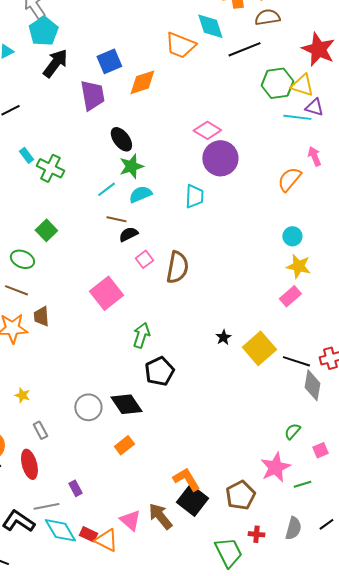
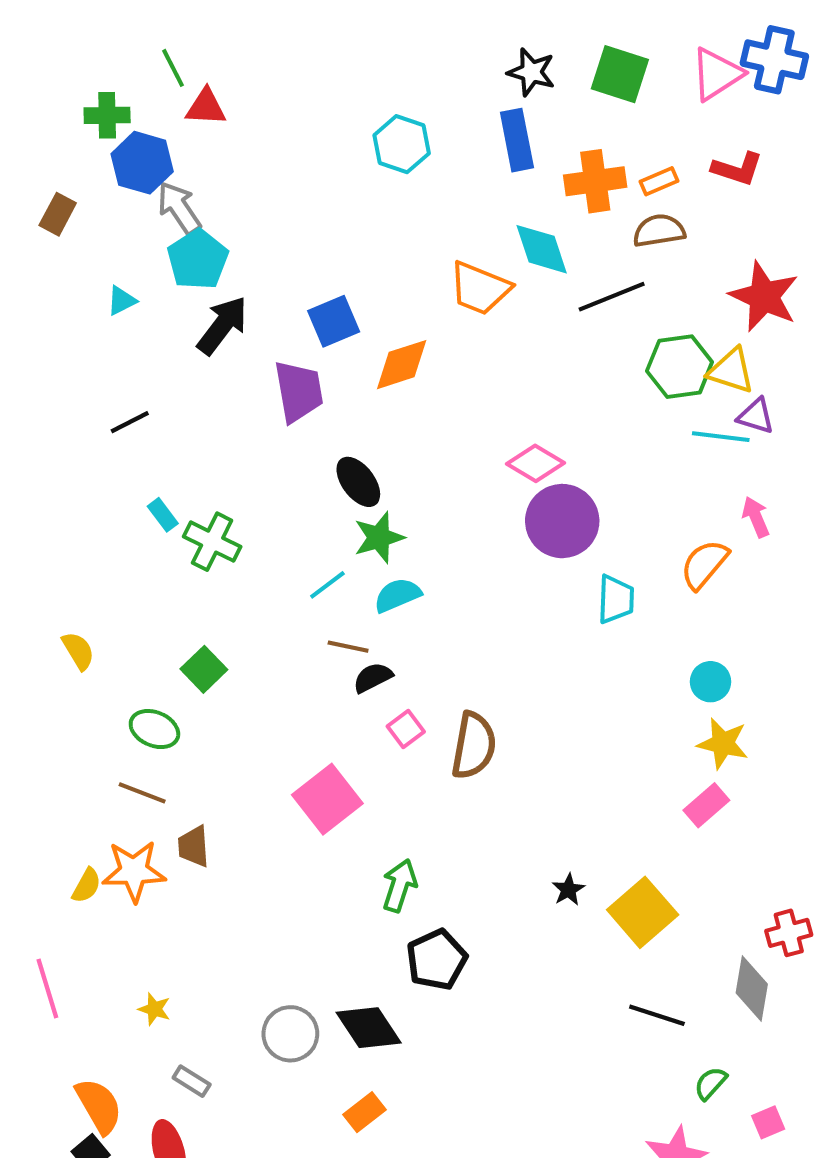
cyan trapezoid: (194, 196) -> (616, 599), moved
black line: (296, 361) -> (657, 1015), moved
gray rectangle: (40, 430) -> (192, 1081), turned -30

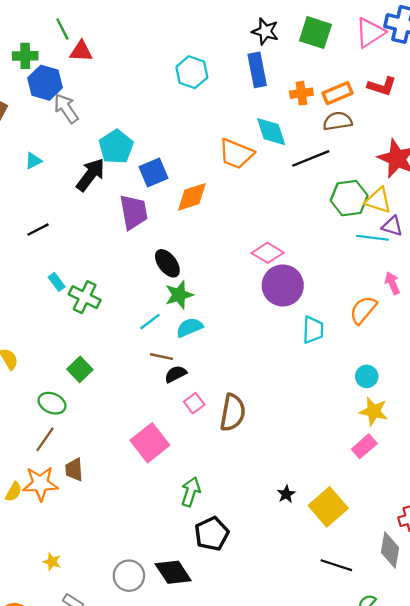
orange cross: (595, 181) -> (301, 93), size x0.7
orange rectangle: (659, 181) -> (338, 93), size x1.4
cyan pentagon: (198, 259) -> (116, 147), moved
brown line: (142, 793) -> (45, 439), turned -76

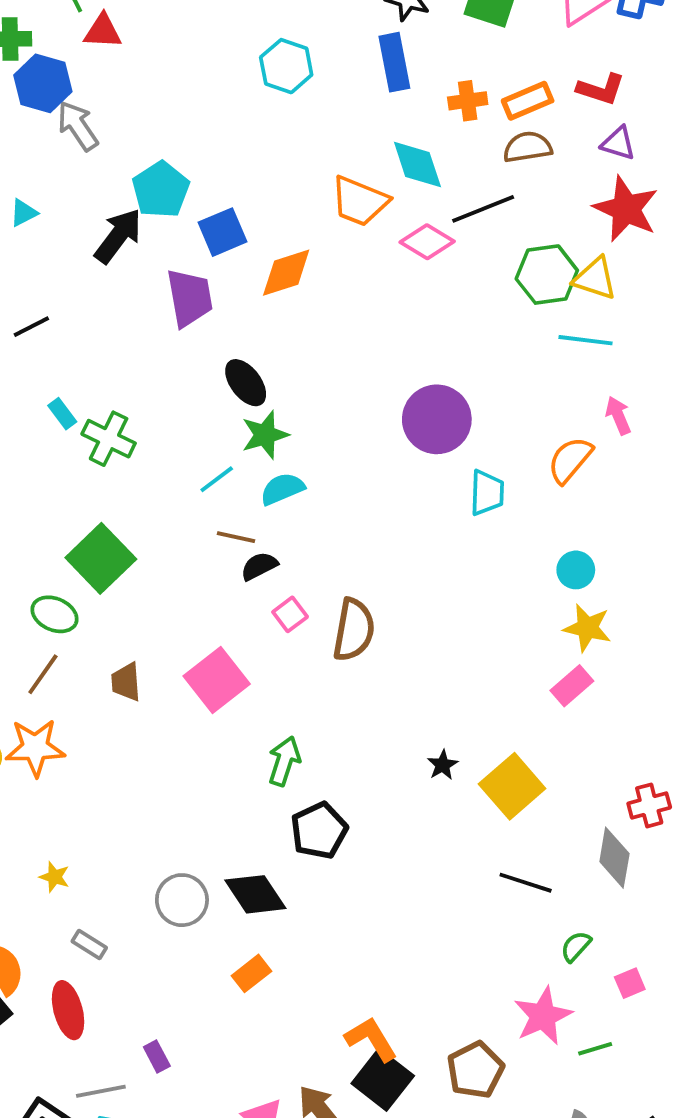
purple triangle: (392, 226) -> (618, 143), moved
pink diamond: (268, 253) -> (427, 242), moved
green square: (80, 369) -> (101, 558), size x1.6
brown trapezoid: (74, 470) -> (126, 682), moved

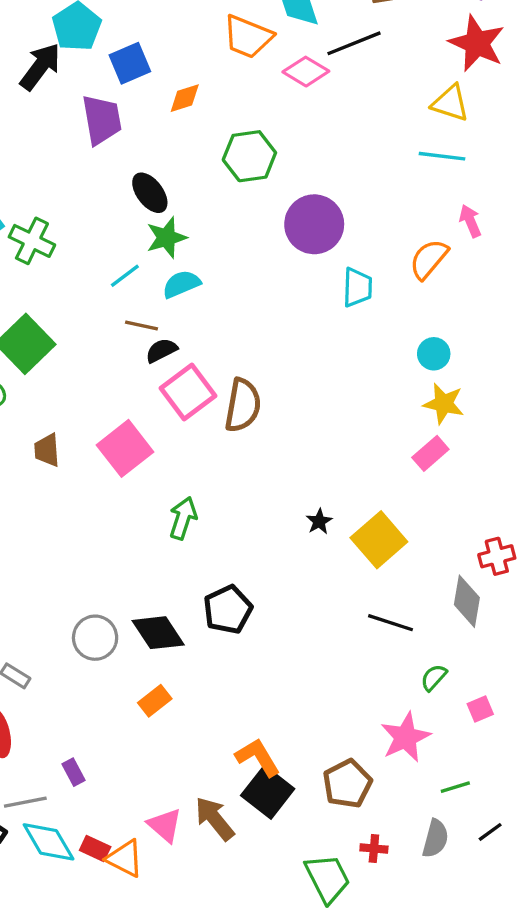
orange diamond: (286, 273) -> (185, 98), size x0.7
green hexagon: (547, 275) -> (249, 156), moved
pink square: (290, 614) -> (188, 392), size x1.8
black pentagon: (319, 831) -> (228, 609), moved
green line: (595, 1049) -> (455, 787), moved

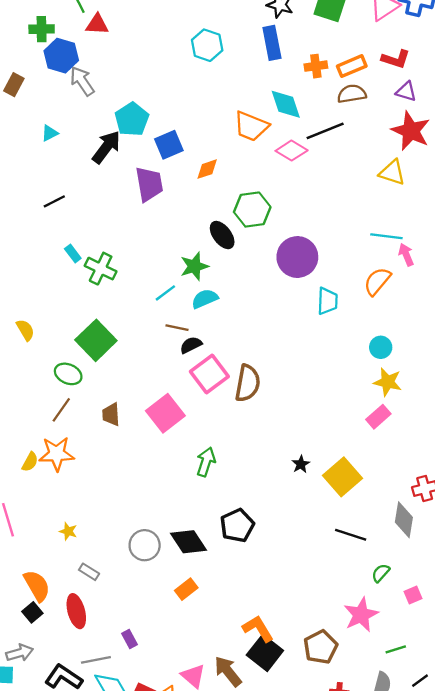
cyan line: (442, 156) -> (386, 236), moved
black ellipse: (150, 193) -> (222, 235), moved

